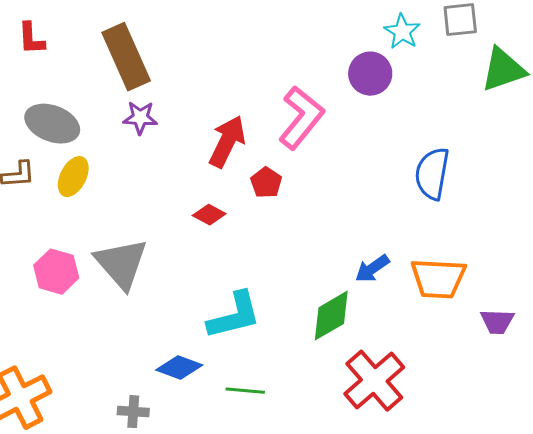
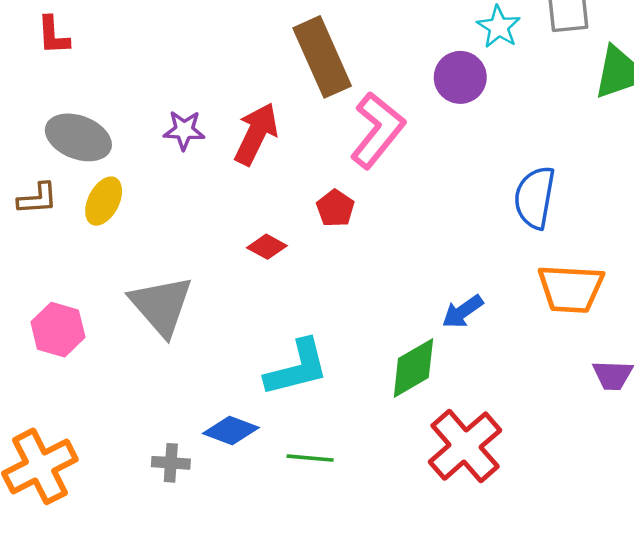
brown rectangle: (126, 57) -> (322, 57), moved
red arrow: (227, 142) -> (256, 134), moved
pink hexagon: (56, 272) -> (58, 330), moved
orange trapezoid: (438, 279) -> (571, 289), moved
gray cross: (133, 412) -> (171, 463), moved

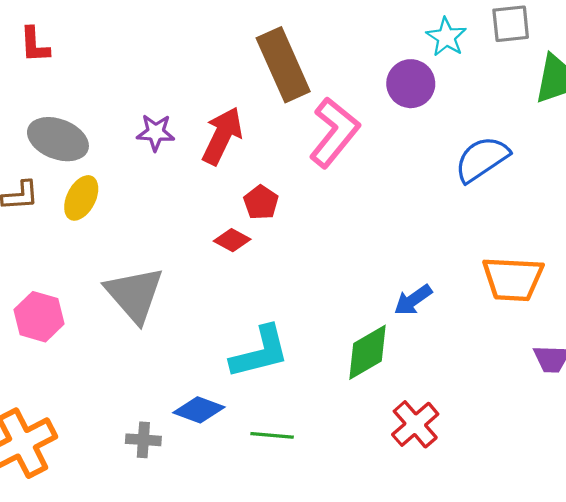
blue semicircle: (535, 197) -> (482, 159), moved, turned 46
red pentagon: (335, 208) -> (261, 202), moved
red cross: (465, 446) -> (415, 424), size x0.7

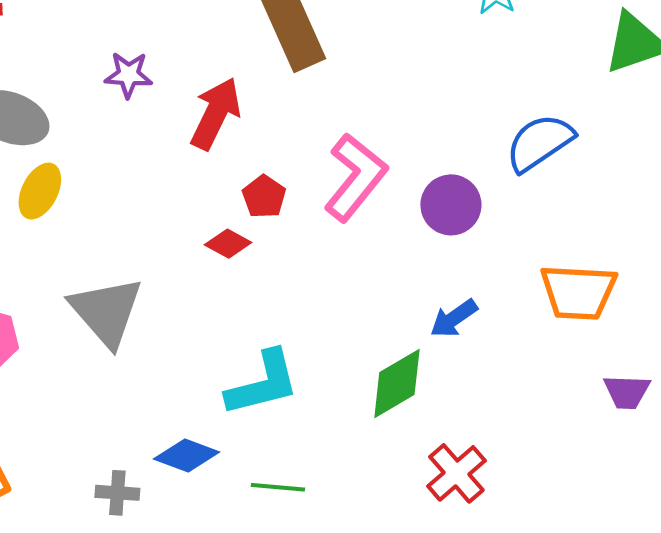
purple circle: (411, 84) -> (451, 205), moved
purple star: (156, 132) -> (128, 75), moved
pink L-shape: (334, 132) -> (355, 177), moved

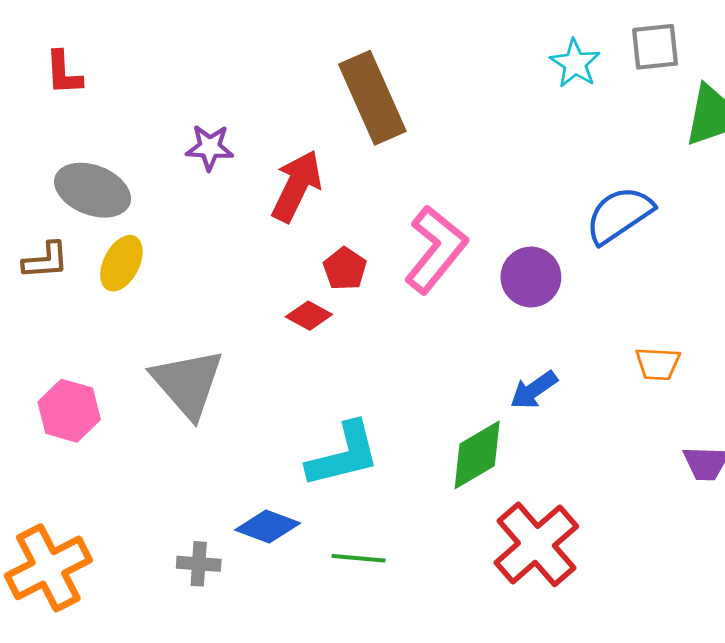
orange trapezoid: (578, 292) -> (658, 364), size x0.6
red cross: (456, 473) -> (536, 544), size x1.4

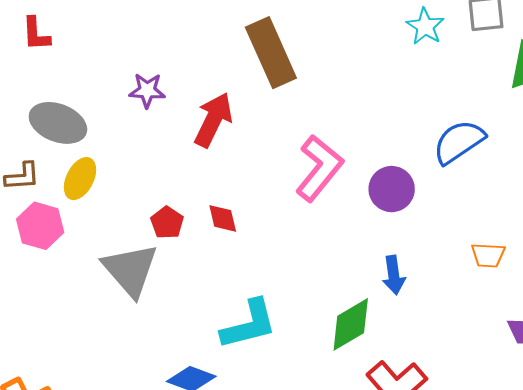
red pentagon: (345, 269) -> (167, 223), moved
red diamond: (309, 316) -> (223, 218), turned 48
blue arrow: (534, 390) -> (394, 275), turned -63
pink hexagon: (69, 411) -> (40, 226), moved

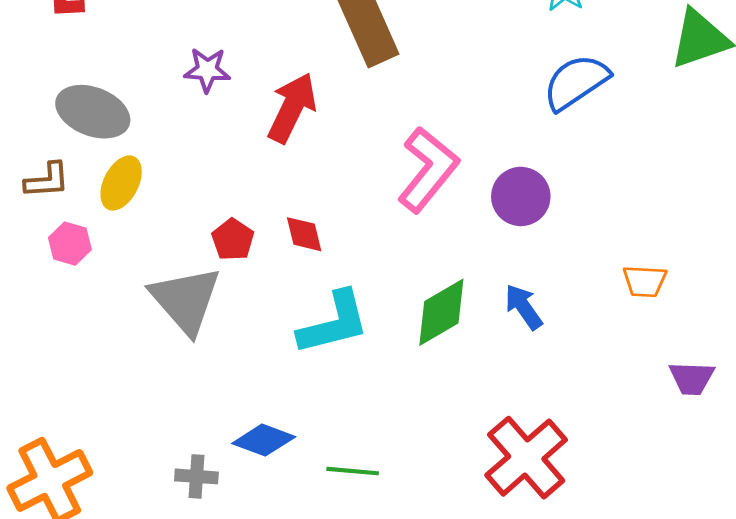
blue semicircle: (459, 142) -> (576, 82), moved
pink hexagon: (40, 226) -> (70, 244), size x0.7
blue arrow: (394, 275) -> (524, 307), turned 153
cyan L-shape: (249, 324) -> (334, 323), moved
green diamond: (351, 324) -> (441, 312), moved

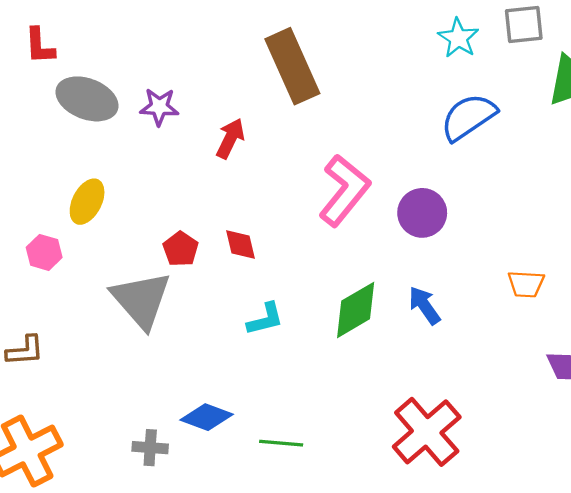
red arrow: (292, 108) -> (230, 138), size x0.7
gray ellipse: (93, 112) -> (87, 99), moved
brown L-shape: (47, 180) -> (25, 351), moved
cyan L-shape: (334, 323) -> (265, 319), size x0.6

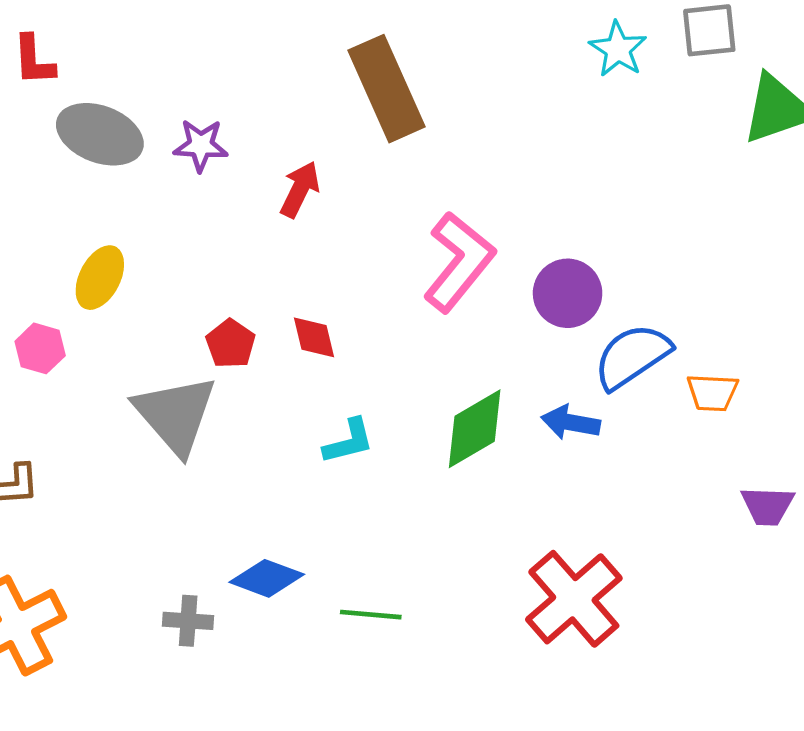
blue semicircle: (468, 117) -> (632, 356), moved
blue arrow: (424, 305) -> (571, 422), turned -45

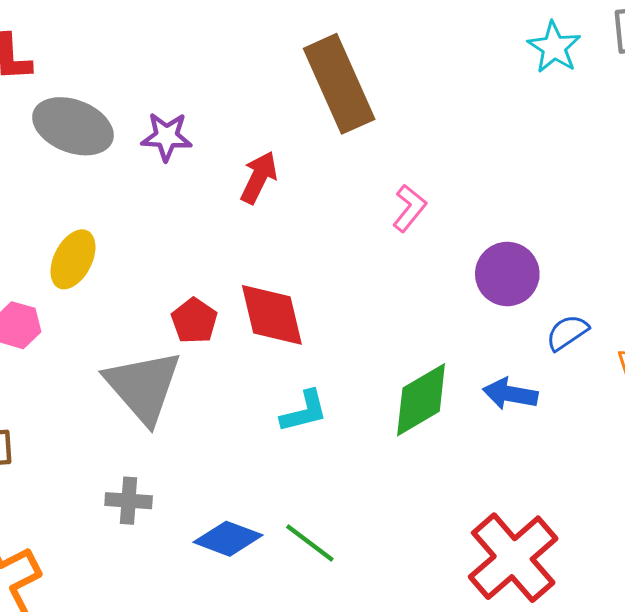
pink L-shape: (459, 262) -> (409, 208), moved, size x0.5
red diamond: (314, 337) -> (272, 315), size x1.6
blue semicircle: (632, 356) -> (567, 332), size x0.6
green line: (371, 615) -> (310, 543), moved, turned 32
gray cross: (188, 621) -> (129, 501), moved

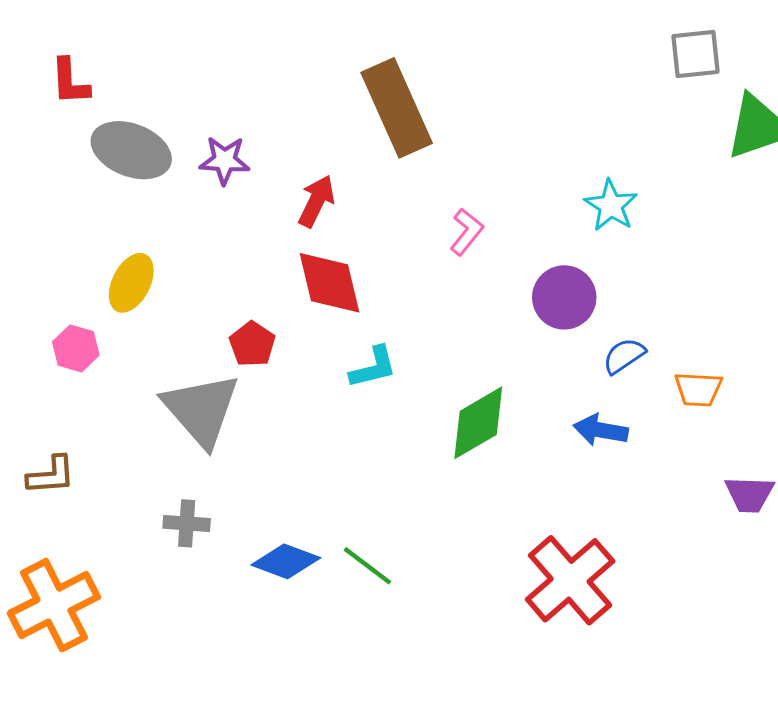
cyan star: (554, 47) -> (611, 206), moved
red diamond: (272, 315) -> (330, 283), moved
blue arrow: (510, 394) -> (601, 430), moved
cyan L-shape: (304, 411) -> (373, 367), moved

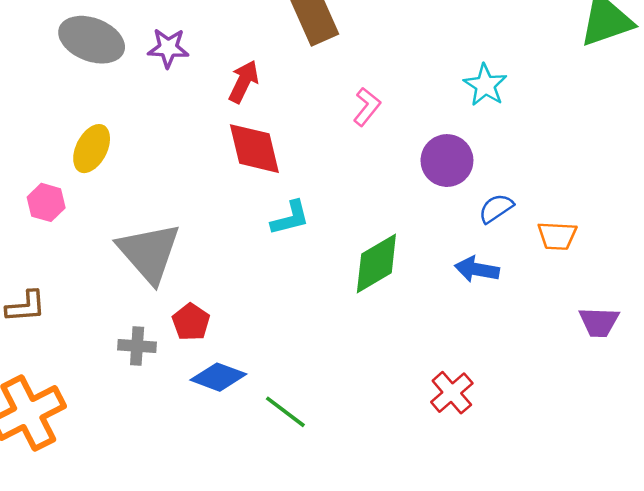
red pentagon: (252, 344) -> (191, 322), moved
green line: (367, 566) -> (285, 412), moved
red cross: (570, 580) -> (452, 393), size x0.6

